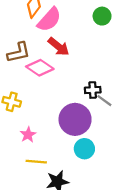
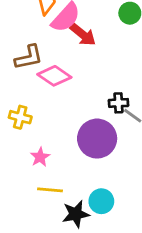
red arrow: (59, 47) -> (83, 35), moved
cyan circle: (84, 149) -> (101, 201), moved

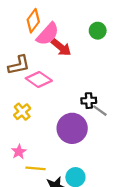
yellow cross: (20, 117) -> (22, 112), moved, turned 35
pink star: (40, 157) -> (19, 152), moved

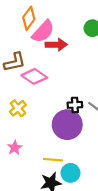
red arrow: (61, 47) -> (56, 45), turned -40
black cross: (89, 101) -> (75, 105), moved
yellow line: (35, 168) -> (53, 160), moved

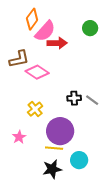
yellow cross: (18, 108) -> (35, 109), moved
purple circle: (67, 125) -> (60, 131), moved
cyan circle: (71, 173) -> (79, 160), moved

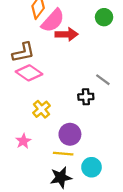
pink diamond: (37, 72) -> (29, 73), moved
gray line: (92, 100) -> (103, 80), moved
purple circle: (60, 131) -> (70, 134), size x0.7

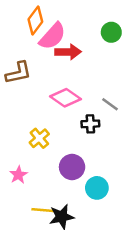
pink diamond: (29, 73) -> (65, 98), moved
yellow line: (63, 154) -> (43, 210), moved
cyan circle: (92, 167) -> (97, 188), moved

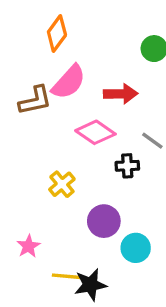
pink semicircle: (52, 36) -> (69, 82), moved
red arrow: (68, 52) -> (121, 94), moved
pink star: (18, 175) -> (28, 246), moved

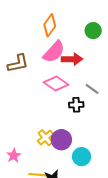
orange diamond: (57, 34) -> (50, 25), moved
pink semicircle: (69, 82) -> (54, 52), moved
yellow cross: (62, 184) -> (45, 138), moved

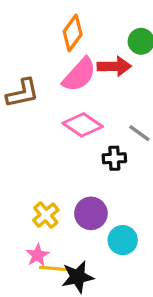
red arrow: (72, 59) -> (114, 66), moved
yellow cross: (45, 138) -> (46, 215), moved
pink star: (14, 156) -> (37, 255), moved

